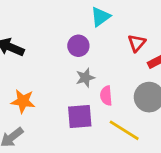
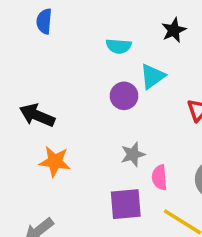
purple circle: (78, 46) -> (124, 96), moved
orange star: (23, 101) -> (55, 162), moved

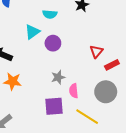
cyan triangle: (152, 76) -> (32, 32), moved

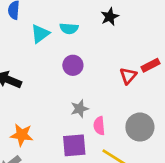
cyan triangle: (32, 32) -> (40, 34), moved
red rectangle: (112, 65) -> (150, 65), moved
orange star: (13, 81) -> (22, 135), moved

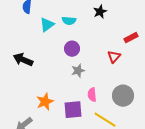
red rectangle: (150, 65) -> (131, 38), moved
gray star: (79, 109) -> (78, 71), moved
orange star: (22, 135) -> (45, 102), moved, turned -30

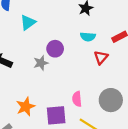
cyan semicircle: (69, 21) -> (88, 37), moved
gray star: (78, 71) -> (41, 63), moved

